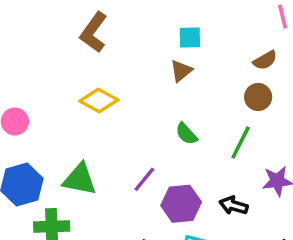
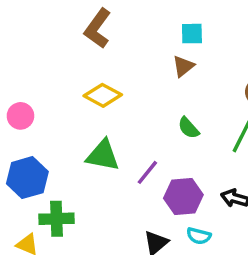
green triangle: (80, 179) -> (103, 155), moved

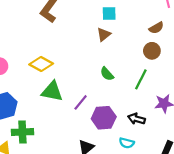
yellow diamond: (103, 95) -> (41, 64), moved
cyan semicircle: (199, 236) -> (127, 143), moved

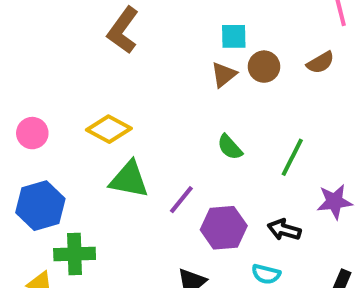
brown circle: (152, 51) -> (264, 67), moved

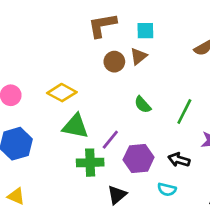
brown L-shape: (123, 30) -> (102, 25), moved, turned 44
brown circle: (264, 67) -> (114, 62), moved
green cross: (75, 254) -> (90, 163), moved

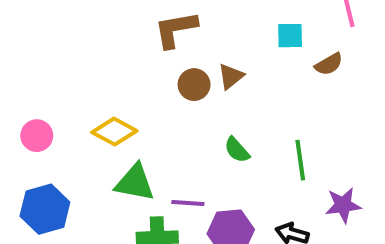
cyan square: (145, 31) -> (290, 36), moved
green line: (184, 111) -> (300, 160), turned -35
purple line: (110, 140) -> (188, 203), turned 55

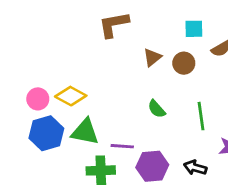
brown circle: (194, 85) -> (184, 63), moved
pink circle: (37, 136) -> (38, 99), moved
blue hexagon: (45, 209) -> (46, 133), moved

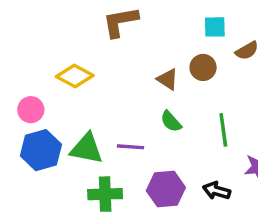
brown triangle: (152, 57) -> (168, 79), moved, turned -48
yellow diamond: (71, 96) -> (75, 76), moved
purple line: (122, 146) -> (130, 147), moved

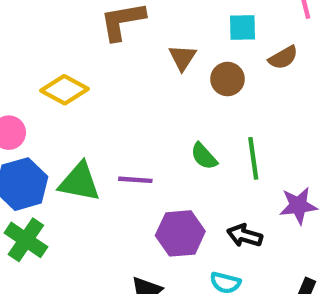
brown triangle: (168, 79) -> (182, 58), moved, turned 30
green semicircle: (171, 121) -> (204, 156), moved
green cross: (105, 194) -> (26, 240), moved, turned 36

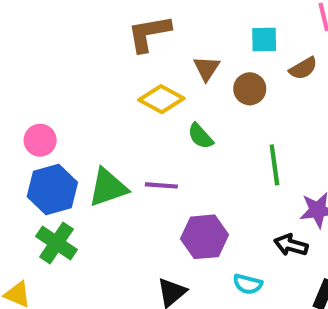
yellow diamond: (65, 90) -> (161, 99), moved
green semicircle: (204, 156) -> (200, 136), moved
green triangle: (80, 182) -> (108, 187), turned -30
black arrow: (245, 236) -> (291, 245), moved

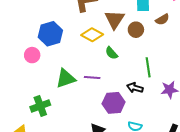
brown triangle: (207, 68) -> (115, 19), size x1.5
blue hexagon: (52, 190) -> (50, 34), moved
green cross: (57, 243) -> (40, 106), turned 36
black arrow: (291, 245) -> (135, 88), moved

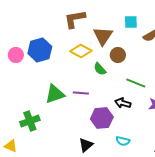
brown circle: (136, 30) -> (118, 55), moved
pink circle: (32, 55) -> (16, 55), moved
green line: (148, 67) -> (136, 83), turned -60

